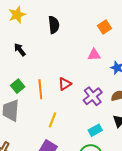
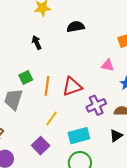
black semicircle: (54, 25) -> (76, 27), turned -108
red triangle: (65, 84) -> (72, 87), size x1.5
cyan rectangle: (95, 130) -> (79, 136), moved, size x1.5

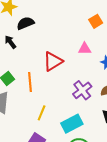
black semicircle: (76, 27) -> (25, 23), moved
red triangle: (72, 87) -> (53, 61), moved

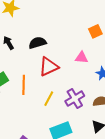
black semicircle: (25, 23) -> (37, 43), moved
yellow line: (42, 113) -> (49, 99), moved

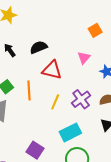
pink triangle: (82, 57) -> (84, 58), turned -48
red triangle: (49, 67) -> (52, 70), turned 45

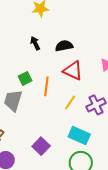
cyan rectangle: (70, 132) -> (79, 135), turned 40

